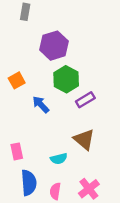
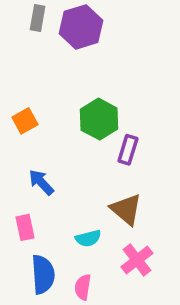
purple hexagon: (54, 46) -> (81, 27), moved
purple rectangle: (85, 100) -> (128, 150), turned -42
blue arrow: (41, 105) -> (41, 182), moved
pink cross: (89, 189) -> (137, 260), moved

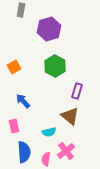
purple hexagon: (81, 27) -> (49, 29), moved
purple rectangle: (128, 150) -> (77, 91), moved
pink cross: (137, 260) -> (66, 151), moved

